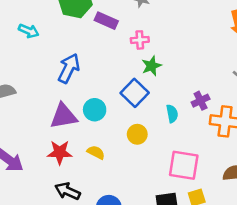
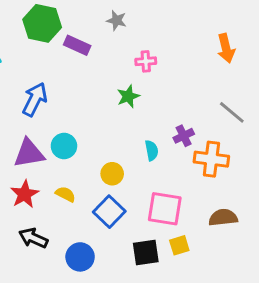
pink cross: (140, 40) -> (146, 61), moved
blue square: (135, 93) -> (109, 212), moved
red star: (60, 152) -> (25, 194), turned -30

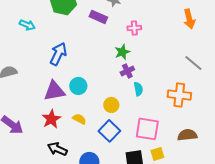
purple rectangle: (77, 45) -> (98, 17), moved
purple cross: (184, 136) -> (127, 71), moved

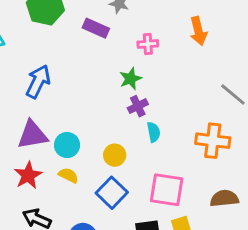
orange arrow: (189, 19) -> (198, 31), moved
cyan circle: (78, 86) -> (67, 145), moved

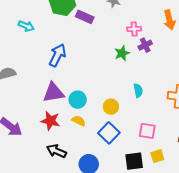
purple rectangle: (96, 28) -> (85, 17), moved
purple cross: (138, 106) -> (145, 45), moved
red star: (28, 175) -> (50, 121), turned -30
pink square: (167, 190) -> (147, 131), size x0.7

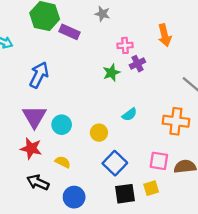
cyan semicircle: (138, 91) -> (130, 114), turned 64
purple triangle: (53, 93) -> (34, 117), turned -50
yellow semicircle: (79, 121) -> (63, 162), moved
pink square: (147, 131) -> (159, 161), moved
blue square: (109, 133) -> (115, 163), moved

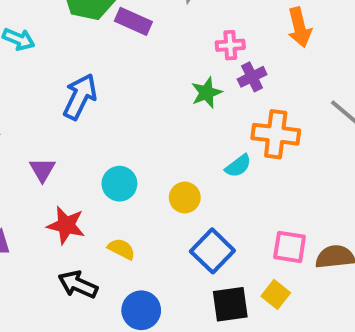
purple triangle: (34, 117) -> (42, 170), moved, size x0.6
orange cross: (176, 121) -> (276, 134), moved
yellow square: (151, 188) -> (276, 294), turned -35

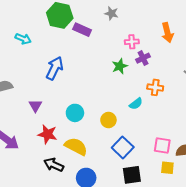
orange cross: (276, 134) -> (155, 87), size x0.7
yellow semicircle: (121, 249) -> (76, 146), size x1.6
yellow square: (276, 294) -> (167, 168), moved, turned -32

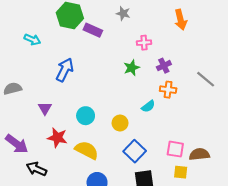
orange arrow: (167, 33) -> (181, 20), moved
purple cross: (143, 58) -> (164, 66), moved
black arrow: (54, 165) -> (37, 169), moved

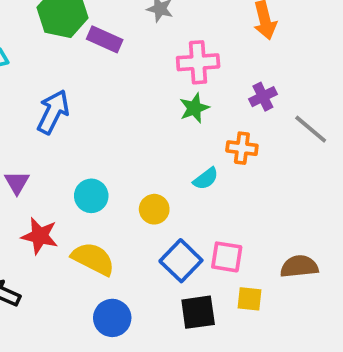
pink cross: (144, 43) -> (198, 62), size x1.5
purple cross: (164, 66) -> (263, 97), moved
green star: (132, 68) -> (194, 108), moved
pink square: (175, 149) -> (227, 257), moved
yellow square: (181, 172) -> (250, 299), moved

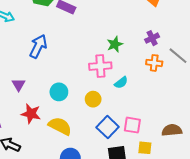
pink cross: (198, 62) -> (100, 66), moved
orange cross: (242, 148) -> (154, 63), moved

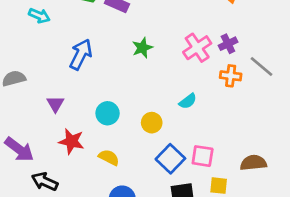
green star: (115, 44) -> (142, 48), moved
pink cross: (100, 66) -> (197, 48), moved, turned -30
yellow semicircle: (60, 126) -> (109, 157), size x0.7

